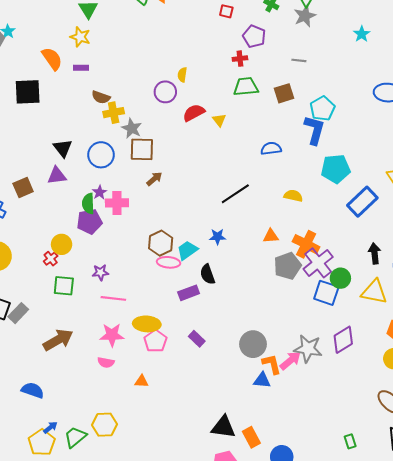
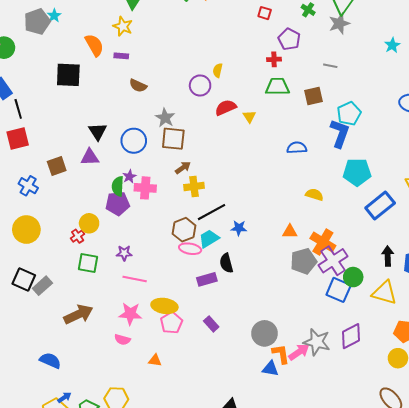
yellow cross: (114, 113) -> (194, 186), moved
black line: (235, 194) -> (212, 212), moved

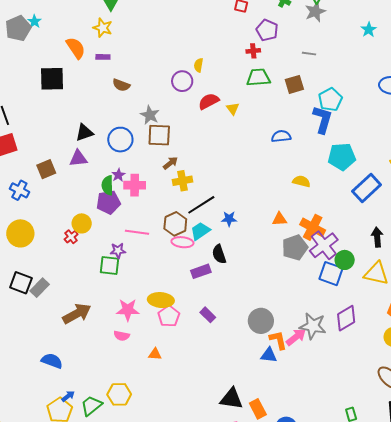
black triangle: (98, 131) -> (84, 133), turned 48
green square: (88, 263) -> (110, 266), moved
pink line: (135, 279) -> (137, 232), moved

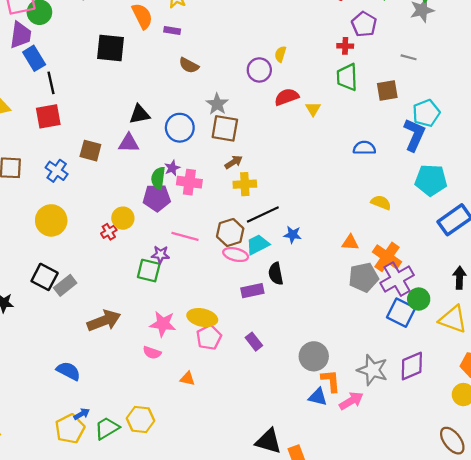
green trapezoid: (258, 77) -> (347, 77), turned -95
brown square: (46, 169) -> (90, 151), turned 30
pink arrow: (296, 337) -> (351, 401), moved

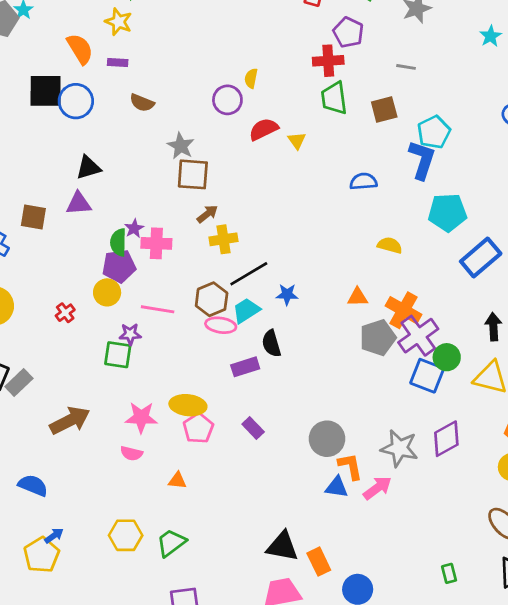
red cross: (345, 46) -> (328, 61), size x1.5
blue circle: (180, 128) -> (76, 101), moved
yellow circle: (123, 218) -> (107, 292), moved
green trapezoid: (107, 428) -> (171, 543), moved

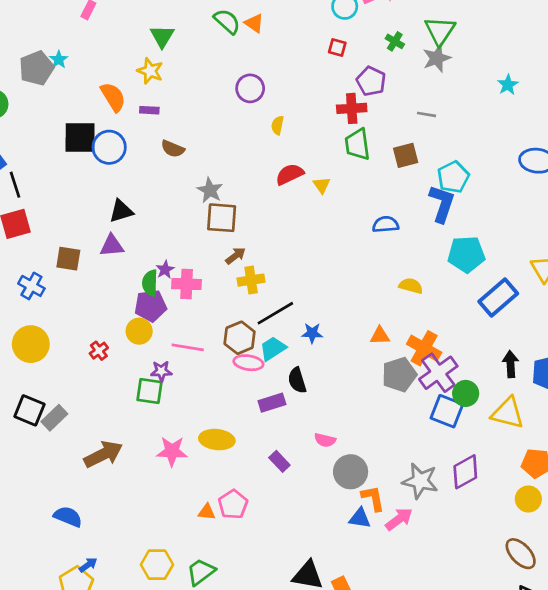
purple circle: (227, 100) -> (250, 88), moved
pink pentagon: (198, 428) -> (233, 504), moved
pink semicircle: (132, 453) -> (325, 440), moved

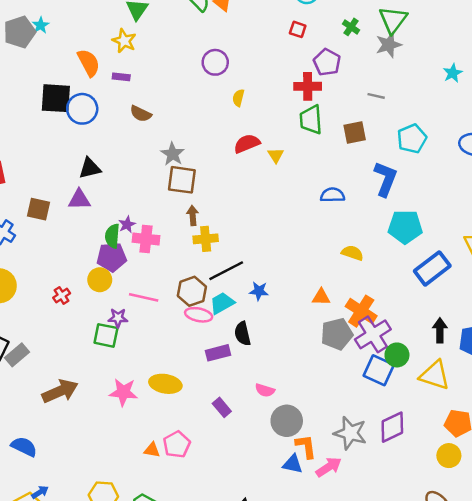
cyan pentagon: (453, 177) -> (412, 139), moved
brown arrow: (236, 256) -> (193, 216), turned -60

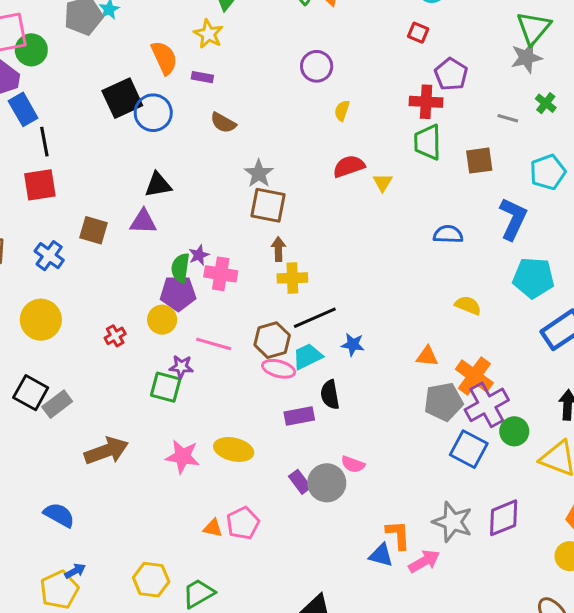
green cross: (351, 27) -> (546, 103), moved
black square: (56, 98) -> (122, 98), turned -32
blue square: (379, 370) -> (469, 449), moved
gray circle: (287, 421) -> (327, 483), moved

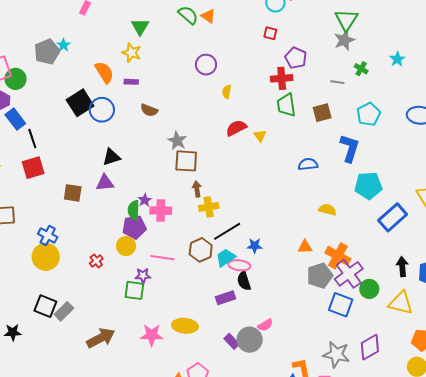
blue cross: (49, 256) -> (48, 236), moved
pink ellipse: (279, 369) -> (239, 265), moved
pink semicircle: (353, 464) -> (265, 325), turned -42

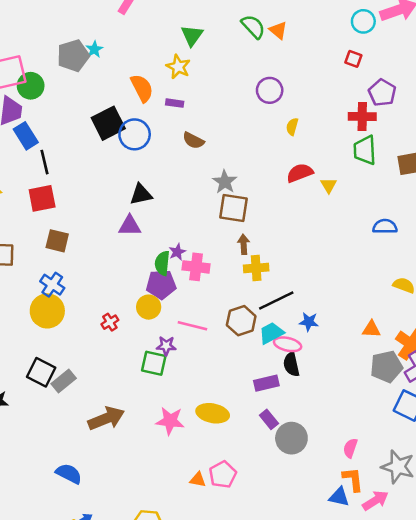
brown square: (73, 193) -> (57, 241), moved
pink semicircle: (265, 325) -> (350, 448), moved, turned 133
purple rectangle: (232, 341) -> (269, 419), moved

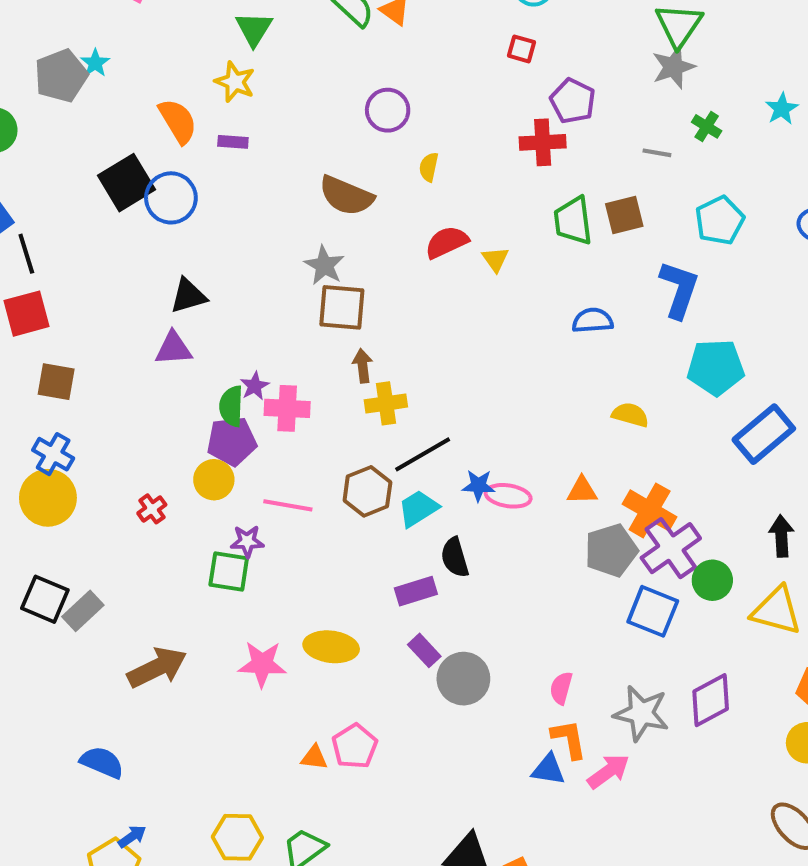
brown semicircle: (193, 141) -> (346, 196), moved, size x1.5
green trapezoid: (365, 150) -> (573, 221), moved
pink ellipse: (288, 344) -> (508, 496), moved

